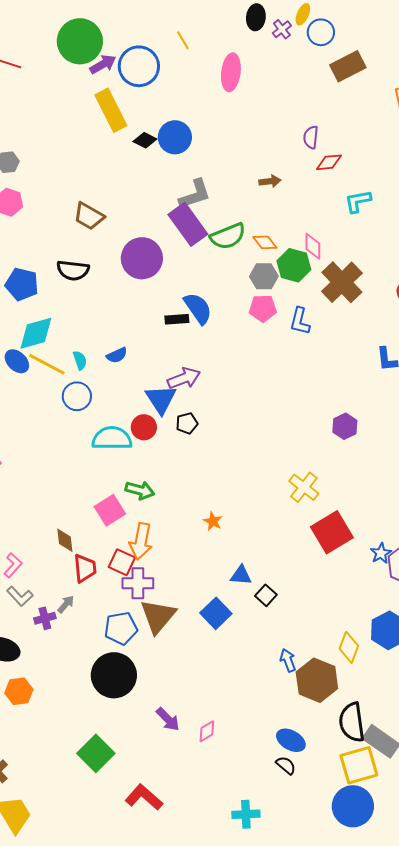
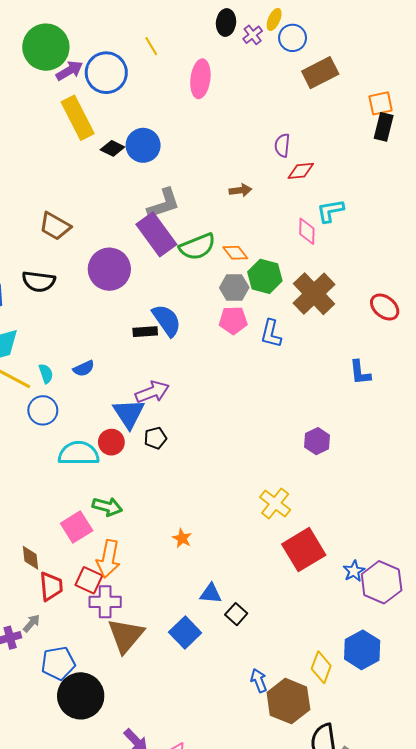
pink diamond: (313, 246) -> (307, 231), moved
blue pentagon: (121, 628) -> (58, 663), moved

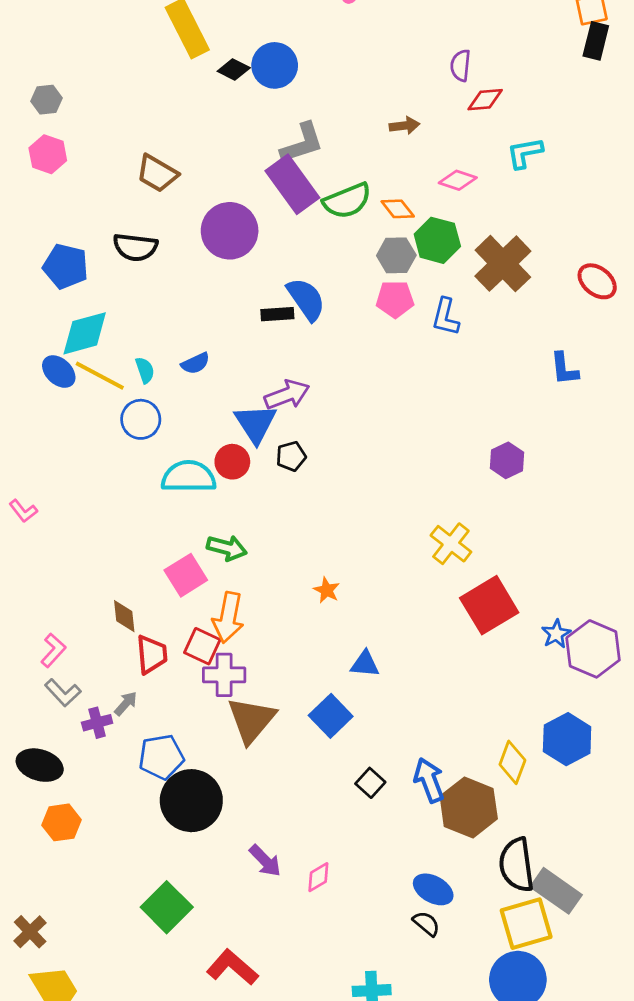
pink diamond: (307, 231) -> (458, 180), moved, turned -72
black square: (236, 614) -> (370, 783), moved
blue arrow: (259, 681) -> (429, 780), size x1.4

